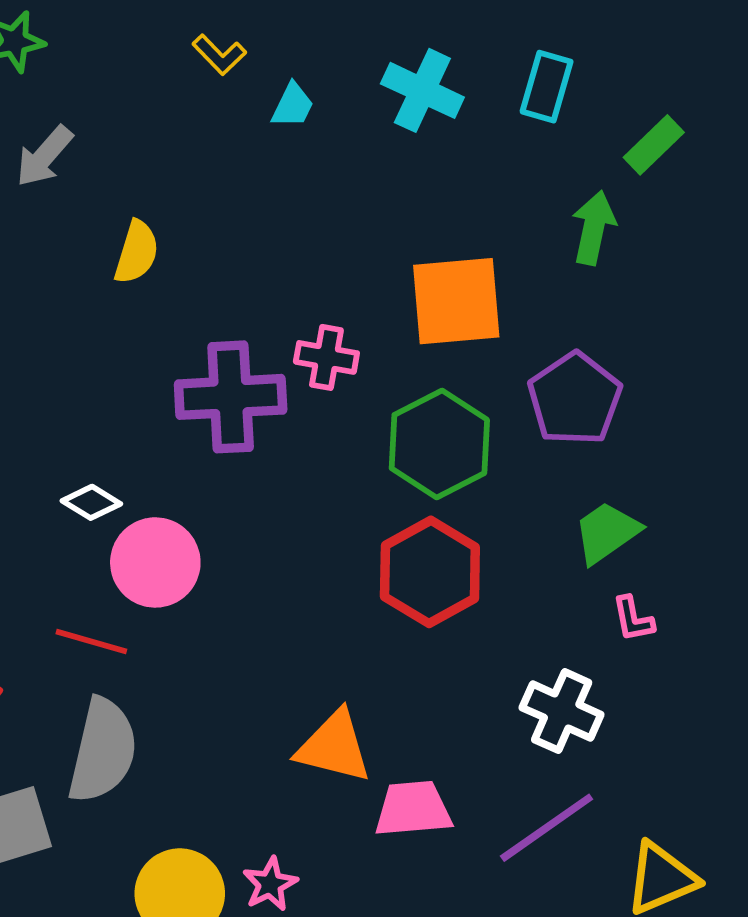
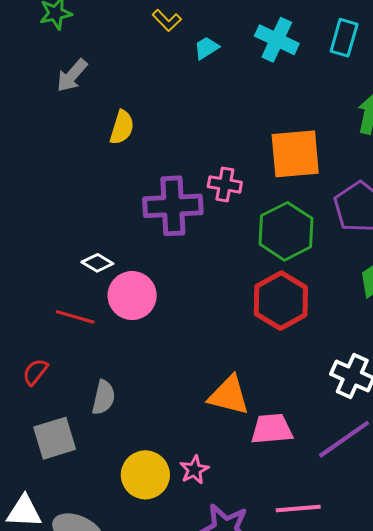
cyan trapezoid: (293, 105) -> (206, 48), turned -148
red line: (91, 641) -> (75, 317), moved
gray semicircle: (103, 751) -> (104, 397), size x0.6

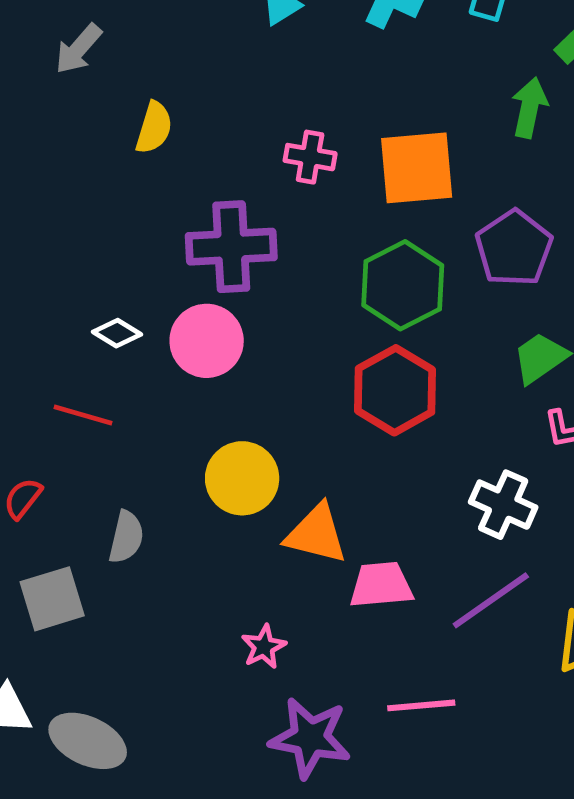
pink cross: (225, 184) -> (310, 157), moved
pink circle: (132, 296) -> (207, 341), moved
yellow circle: (145, 475) -> (242, 478), moved

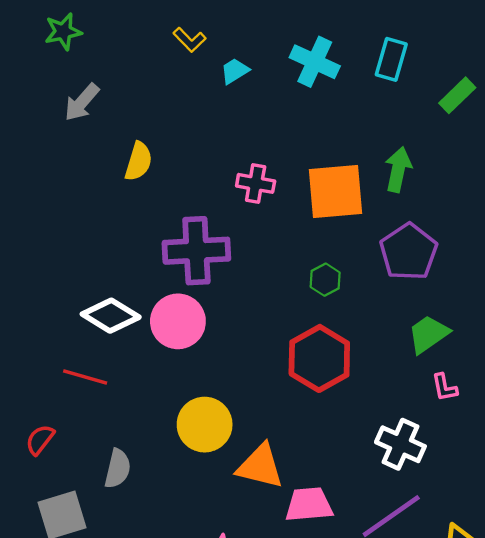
green arrow: (529, 108) -> (398, 170), moved
green hexagon: (403, 285) -> (325, 280), size x0.5
white diamond: (117, 333) -> (111, 316), size x1.6

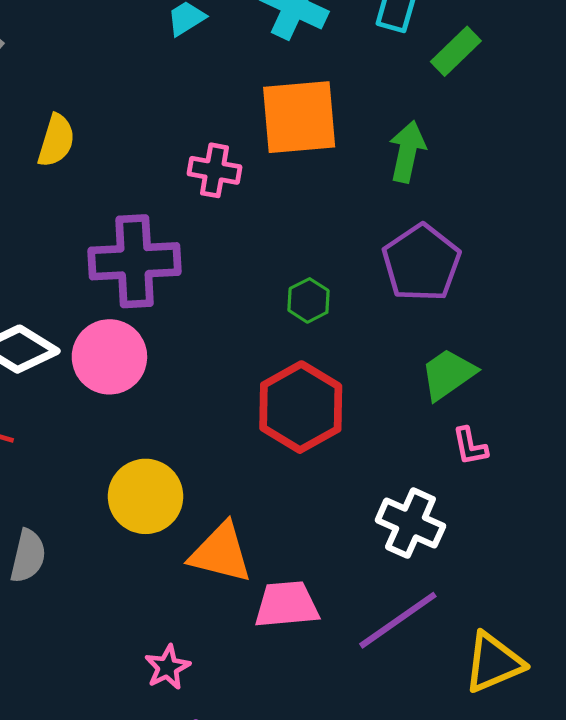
green rectangle: (457, 95) -> (456, 51), moved
orange square: (336, 192) -> (299, 117), moved

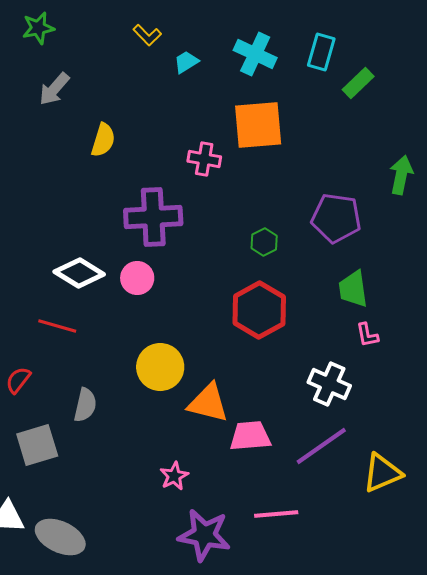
green arrow: (407, 152) -> (401, 175), moved
purple pentagon: (421, 263) -> (336, 218), turned -30
pink circle: (109, 357) -> (137, 278), size x0.7
green trapezoid: (448, 374) -> (353, 289), turned -63

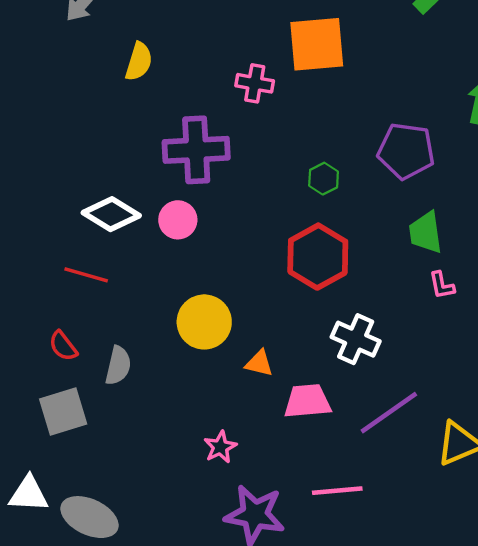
red semicircle: (18, 380) -> (63, 346), moved, turned -76
white cross: (329, 384) -> (356, 339), moved
orange triangle: (208, 403) -> (259, 363), size x0.6

